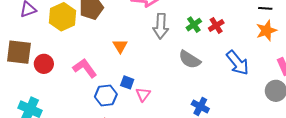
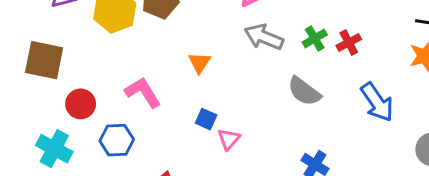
gray arrow: (161, 26) -> (264, 37), turned 105
red circle: (44, 64) -> (81, 104), moved
blue hexagon: (106, 96) -> (117, 140), moved

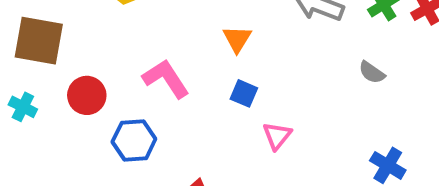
gray semicircle: (304, 91) -> (372, 72), size x0.6
blue square: (206, 119) -> (244, 93), moved
cyan cross: (54, 149) -> (23, 107), moved, size x0.6

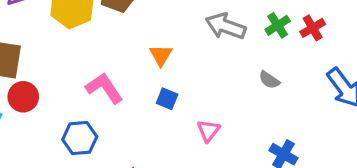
red circle: (87, 95) -> (23, 97), moved
pink triangle: (277, 136) -> (208, 131), moved

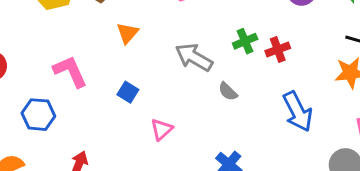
gray arrow: (226, 26) -> (194, 57), moved
orange triangle: (161, 55) -> (127, 33), moved

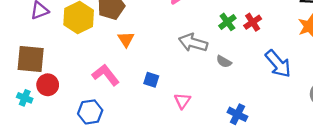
orange triangle: (127, 33) -> (126, 39), moved

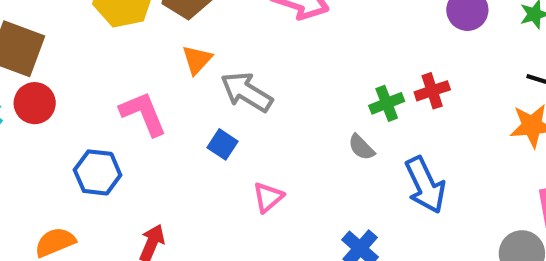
green cross: (227, 22) -> (387, 103), moved
gray arrow: (193, 43) -> (247, 92), moved
blue arrow: (278, 64) -> (425, 185), moved

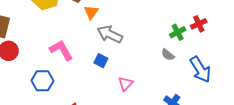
orange triangle: (197, 60) -> (91, 12), moved

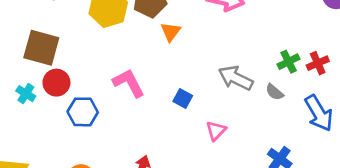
red cross: (199, 24) -> (318, 63), moved
gray arrow: (110, 34) -> (236, 78), moved
blue hexagon: (42, 81) -> (83, 112), moved

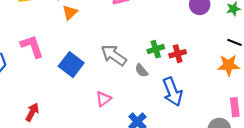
blue square: (183, 99) -> (71, 65), size x1.6
pink triangle: (216, 131) -> (103, 99), moved

